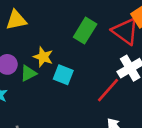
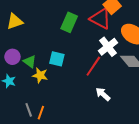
yellow star: (43, 57) -> (40, 75), moved
green triangle: (28, 73) -> (30, 61), turned -48

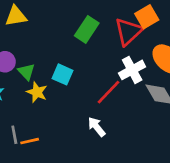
red triangle: (100, 19) -> (128, 32), turned 40
white arrow: (103, 94) -> (97, 127), moved
orange line: (41, 113) -> (30, 141), turned 48

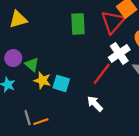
green rectangle: (87, 29) -> (78, 24), turned -30
cyan square: (63, 74) -> (61, 83), moved

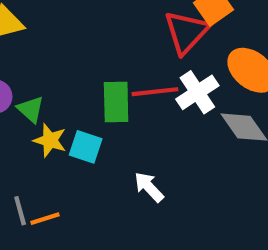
green rectangle: (78, 24) -> (116, 102), moved
red line: (102, 74) -> (155, 92), moved, turned 45

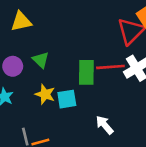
green triangle: (31, 109) -> (41, 60), moved
cyan square: (86, 147) -> (67, 99), turned -30

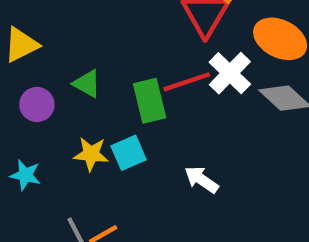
green triangle: (41, 60) -> (87, 84), moved
purple circle: (13, 66) -> (37, 105), moved

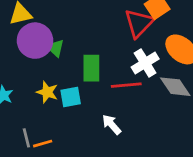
red line: (187, 82) -> (126, 85), moved
purple circle: (37, 105) -> (35, 41), moved, size x1.6

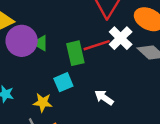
red line: (126, 85) -> (97, 45), moved
yellow star: (47, 92) -> (43, 102), moved

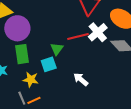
green triangle: (41, 43) -> (57, 49), moved, turned 32
green rectangle: (75, 53) -> (22, 54), moved

